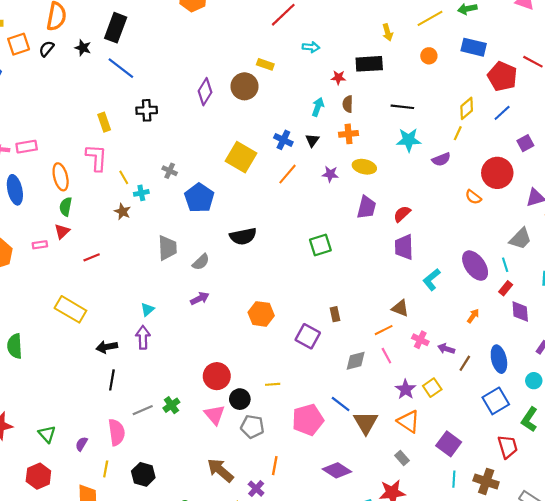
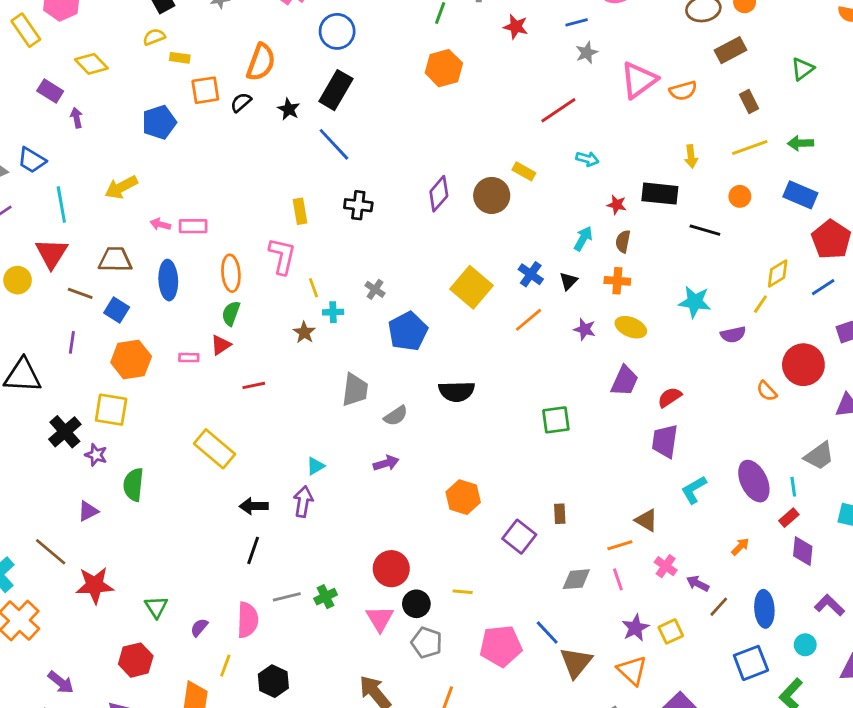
black line: (402, 107) -> (705, 230), moved

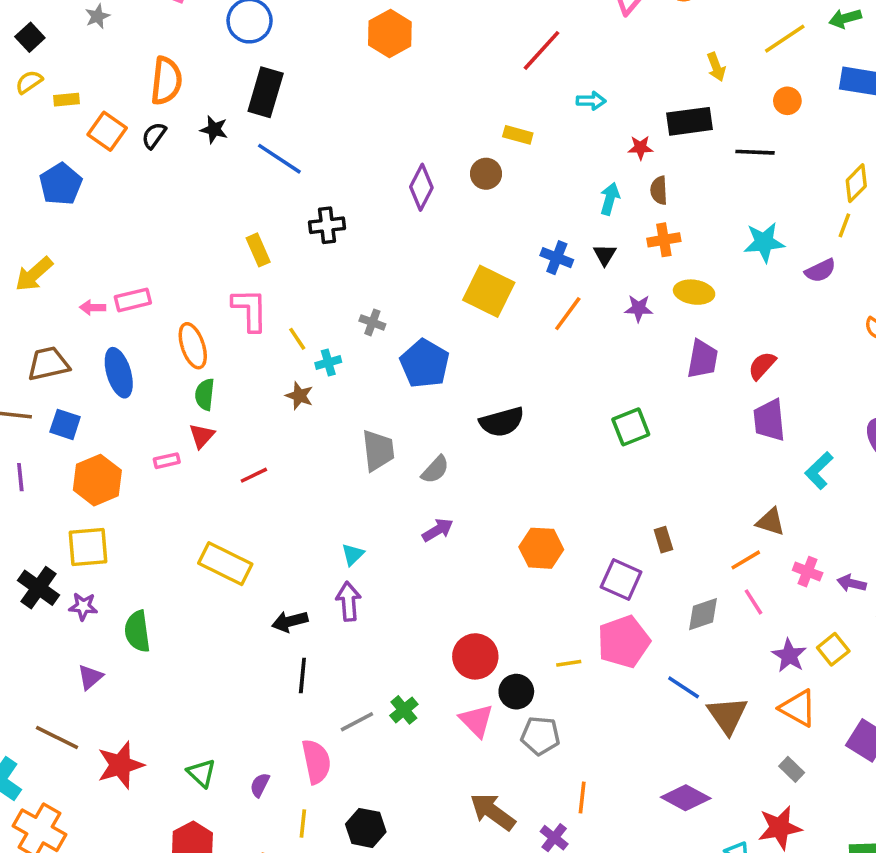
orange square: (205, 90) -> (107, 131), turned -32
brown circle: (492, 195) -> (486, 174), size x0.7
pink pentagon: (501, 646) -> (624, 642), moved

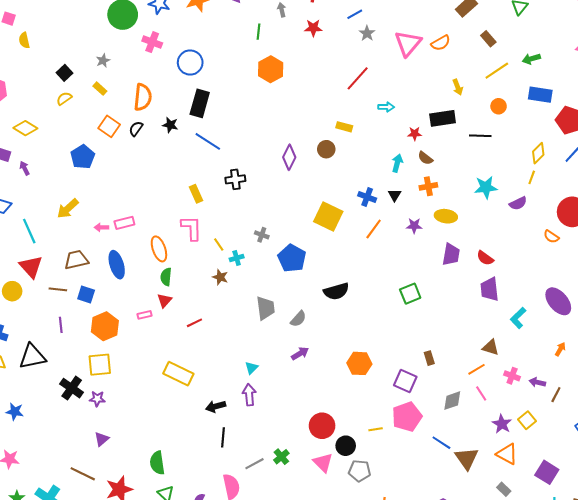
yellow rectangle: (66, 100) -> (100, 89), moved, turned 48
brown semicircle: (659, 190) -> (425, 158), turned -49
red semicircle: (762, 366) -> (485, 258), turned -96
green semicircle: (137, 631) -> (157, 463), moved

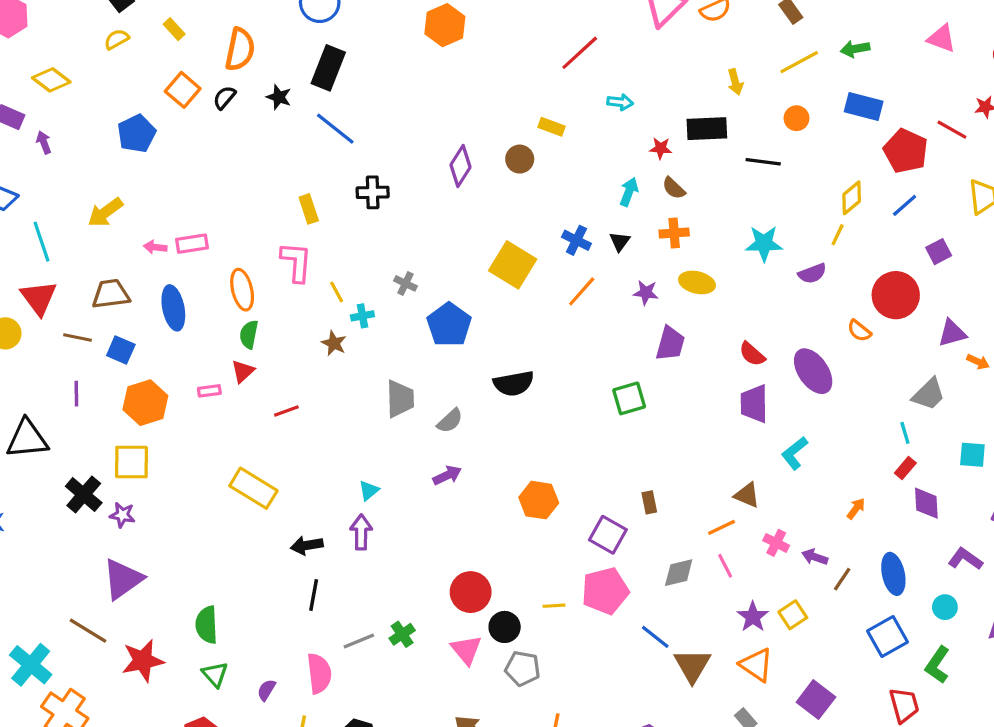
purple trapezoid: (451, 254) -> (670, 344), moved
purple ellipse: (558, 301) -> (813, 371), moved
purple triangle: (102, 439) -> (123, 579), size x1.8

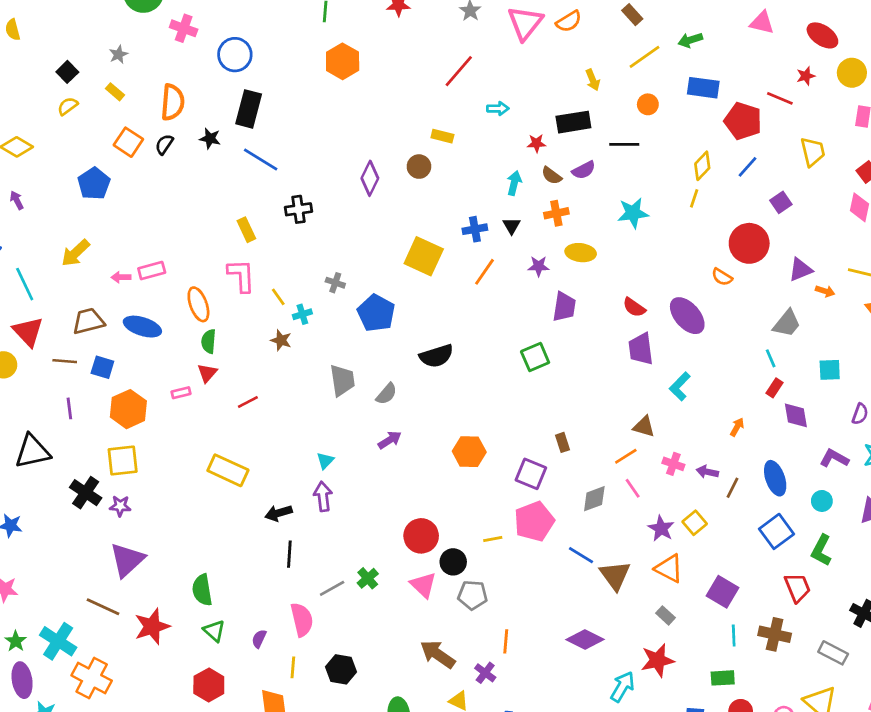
blue cross: (576, 240) -> (475, 229), turned -30
purple semicircle: (812, 273) -> (584, 170), moved
blue ellipse: (173, 308) -> (142, 327), turned -54

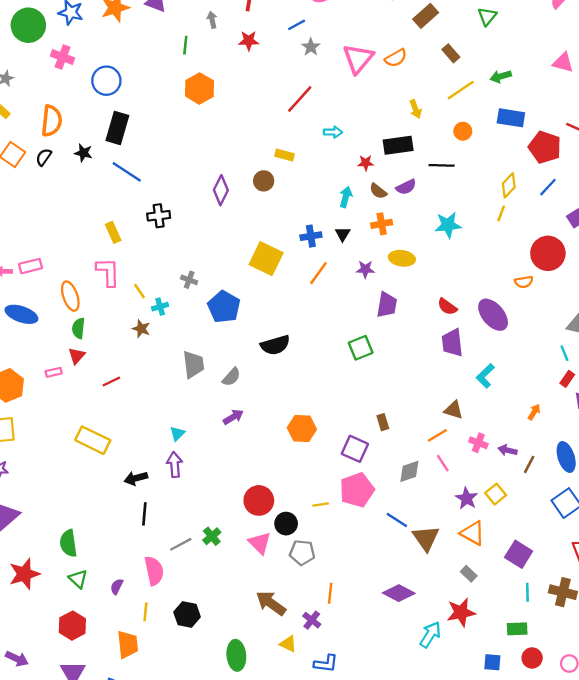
orange semicircle: (722, 277) -> (524, 282), turned -42

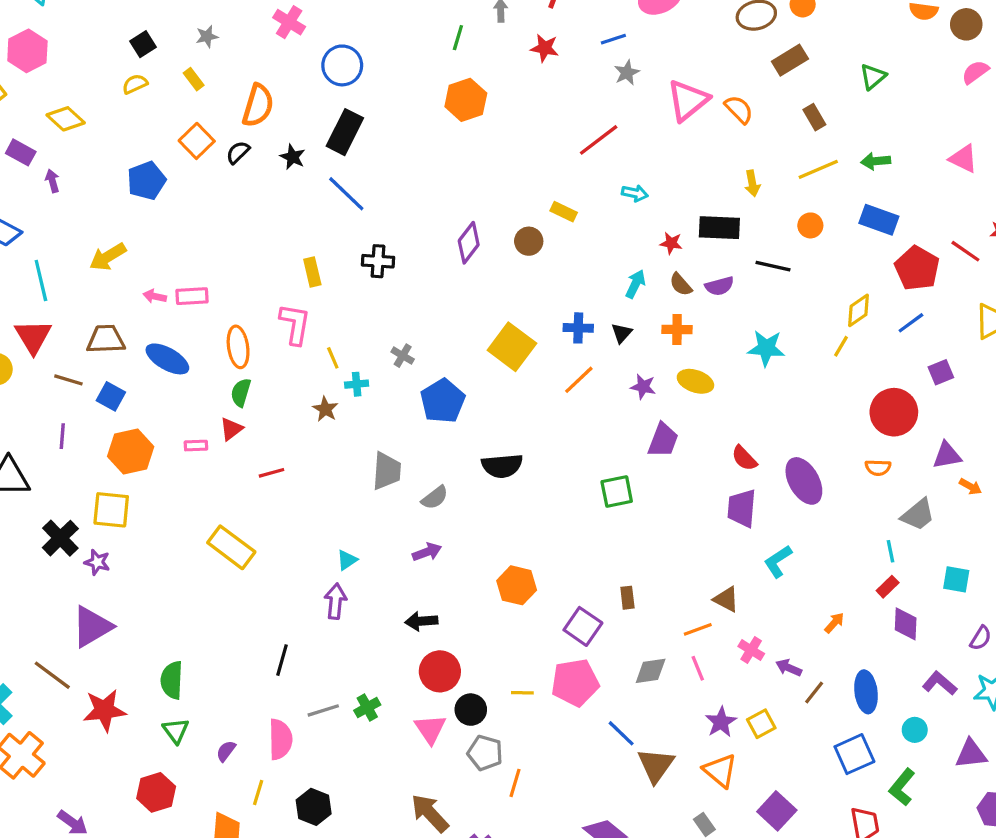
orange semicircle: (396, 58) -> (739, 109), turned -115
orange semicircle: (524, 282) -> (878, 468), moved
black arrow: (136, 478) -> (421, 621), moved
orange line: (330, 593) -> (515, 783), moved

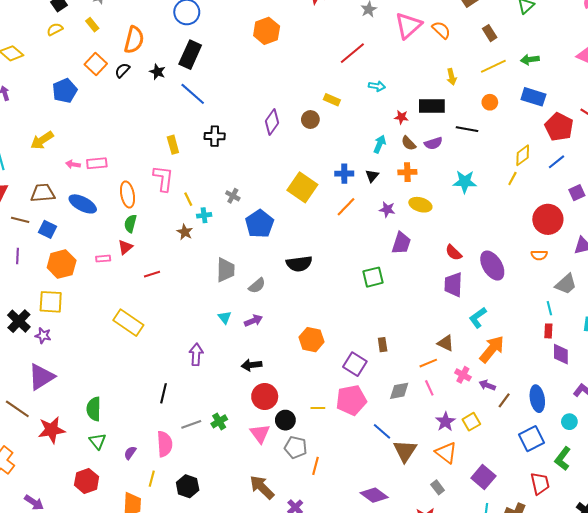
cyan triangle: (347, 560) -> (225, 317), moved, turned -32
red rectangle: (888, 587) -> (548, 331), turned -40
orange arrow: (834, 623) -> (492, 349), moved, size x2.0

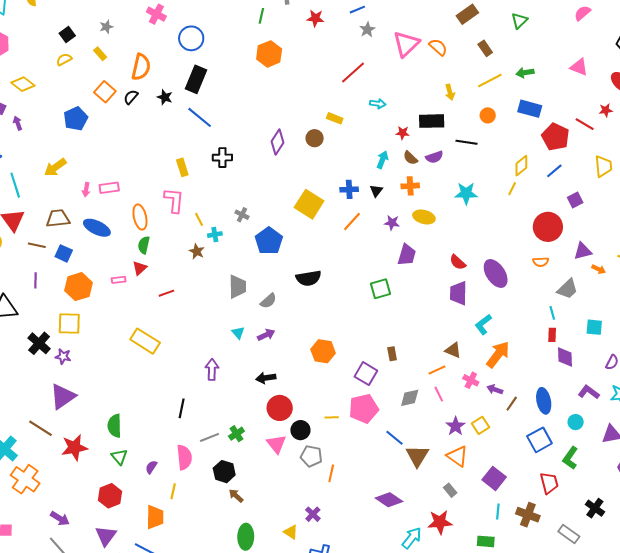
pink arrow: (73, 164) -> (86, 190), turned -88
black hexagon: (188, 486) -> (224, 472), moved
brown arrow: (262, 487) -> (236, 496), moved, size x0.6

